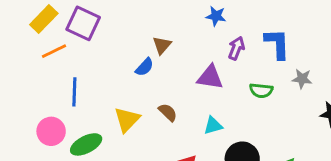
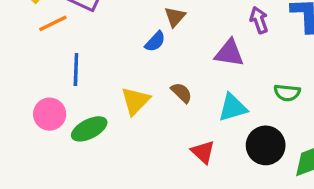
purple arrow: (236, 48) -> (259, 20), turned -40
green semicircle: (261, 90) -> (287, 93), moved
cyan triangle: (213, 125) -> (233, 107), size x1.4

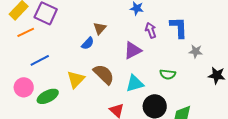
purple triangle: (229, 53) -> (133, 50), turned -36
blue line: (76, 70) -> (40, 60), turned 60
brown semicircle: (182, 93) -> (104, 74), size x1.6

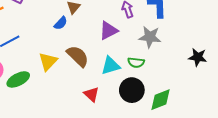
gray star: (196, 51) -> (150, 37), moved, size x1.5
green semicircle: (168, 74) -> (136, 62), moved

